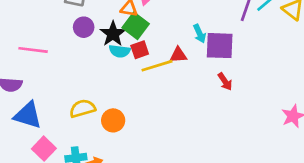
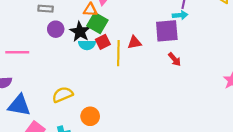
cyan arrow: (200, 34) -> (180, 15), moved, turned -64
yellow line: (157, 66) -> (118, 53), turned -65
orange circle: (113, 120) -> (90, 116), moved

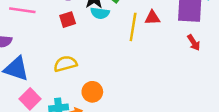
red square: (103, 42) -> (68, 20), moved

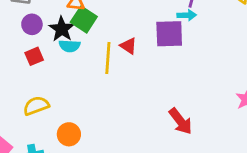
red triangle: (152, 18) -> (128, 46), turned 42
red arrow: (194, 43) -> (180, 121), moved, size x1.5

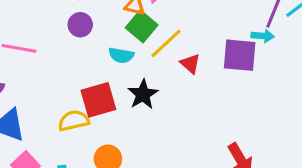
black star: (62, 29) -> (143, 94), moved
red square: (34, 56) -> (98, 100), moved, size x1.6
yellow line: (108, 58) -> (166, 43), moved, turned 36

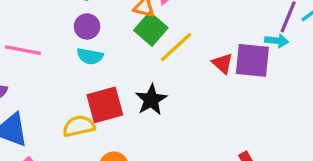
cyan semicircle: (121, 55) -> (90, 56), moved
red triangle: (190, 64) -> (223, 63), moved

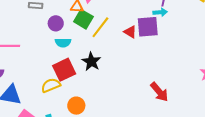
purple circle: (87, 26) -> (56, 23), moved
cyan semicircle: (90, 56) -> (63, 43), moved

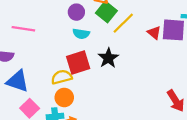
orange circle: (76, 106) -> (64, 97), moved

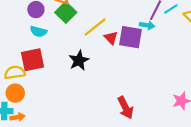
yellow line: (123, 23) -> (95, 27), moved
black star: (108, 58) -> (79, 60), moved

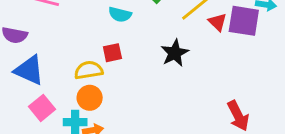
red square: (33, 60) -> (112, 53), size x0.6

